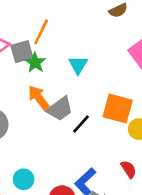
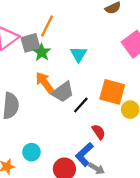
red semicircle: (129, 169) -> (99, 132), moved

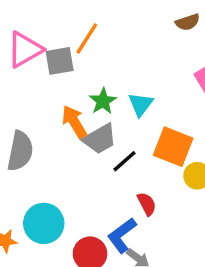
green star: (42, 52) -> (103, 101), moved
cyan triangle: (79, 54) -> (141, 104), moved
cyan circle: (31, 152) -> (44, 223), size x1.5

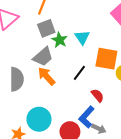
gray square: (60, 61) -> (46, 28), moved
orange arrow: (74, 122) -> (46, 76), moved
gray trapezoid: (100, 139) -> (43, 57), moved

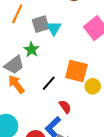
gray square: (46, 28) -> (41, 24), moved
cyan triangle: (82, 37) -> (54, 28), moved

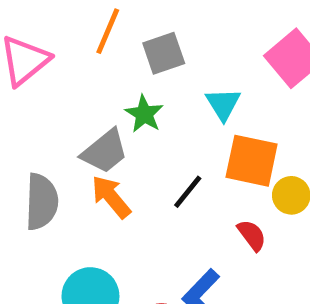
cyan triangle: (54, 28) -> (223, 104), moved
red semicircle: (65, 107) -> (252, 235), moved

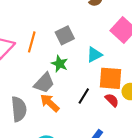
orange line: (108, 31) -> (32, 42), moved
cyan triangle: (223, 104) -> (94, 55), turned 42
red semicircle: (252, 235) -> (112, 100), moved

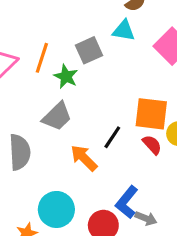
cyan triangle: (94, 55) -> (124, 30), moved, turned 35
green star: (60, 64) -> (66, 77), moved
orange arrow: (50, 103) -> (84, 158), moved

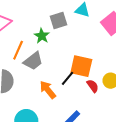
orange line: (42, 58) -> (18, 50), moved
orange square: (151, 114) -> (81, 66), moved

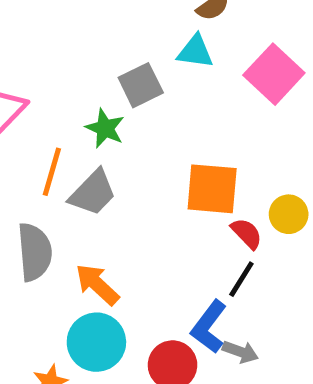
black line: (68, 78) -> (241, 279), moved
orange arrow: (48, 90) -> (97, 285), moved

